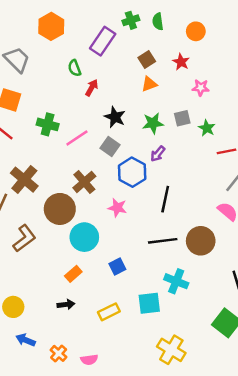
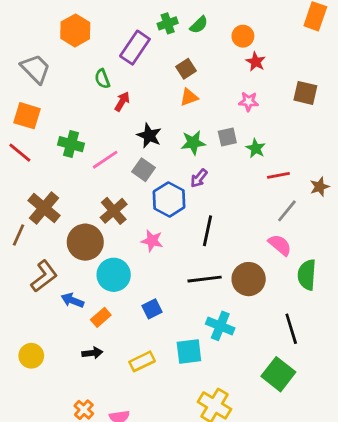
green semicircle: (158, 22) -> (199, 25), turned -126
red star: (181, 62) -> (256, 62), moved
blue arrow: (26, 340) -> (72, 300), moved

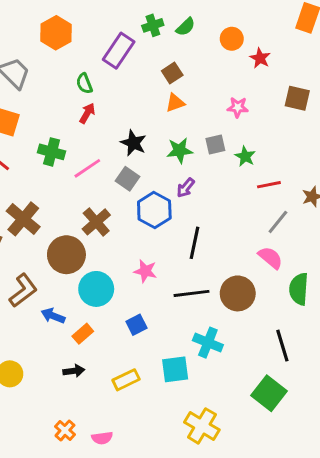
red star: (256, 62) -> (260, 58), moved
red arrow: (122, 101) -> (87, 113), moved
pink star: (152, 241) -> (145, 271), moved

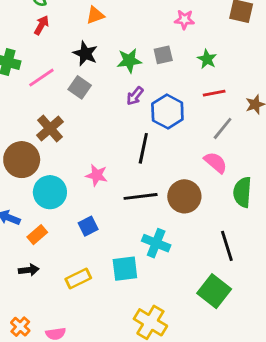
orange triangle: (175, 103) -> (95, 15), moved
green star: (245, 156) -> (207, 59), moved
blue hexagon: (154, 210) -> (167, 112), moved

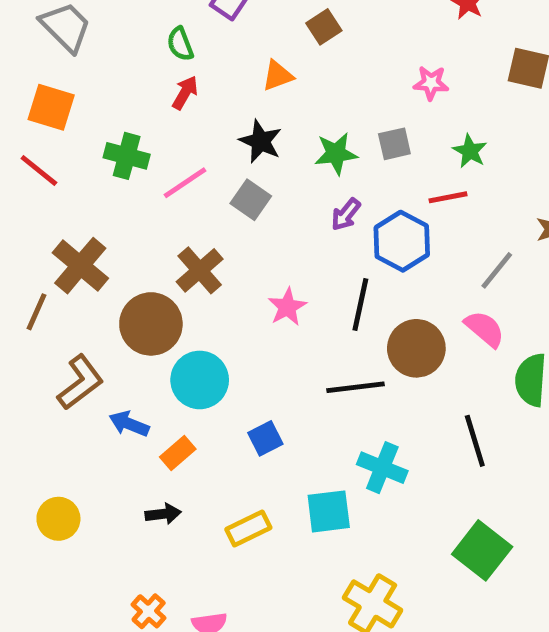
red line: (214, 93) -> (448, 197), moved
pink star: (97, 175) -> (287, 307), moved, turned 30
brown circle: (184, 196) -> (416, 348), moved
black line: (227, 246) -> (475, 441), moved

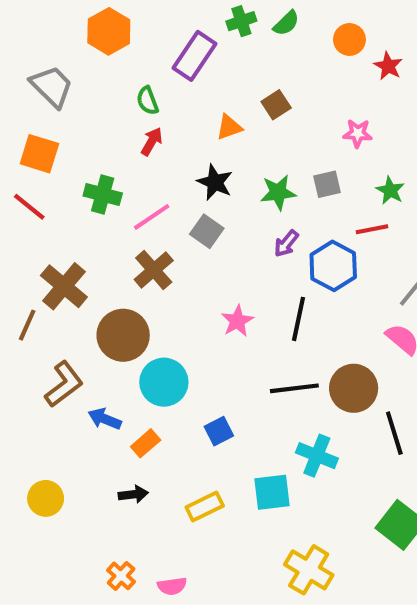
brown square: (324, 27) -> (276, 105), moved
brown cross: (200, 270) -> (154, 270), moved
brown circle: (416, 348) -> (354, 388), moved

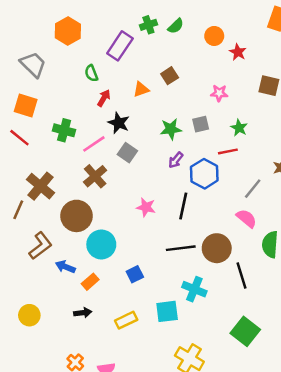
red arrow: (152, 141) -> (104, 98), moved
black star: (215, 182) -> (119, 123), moved
pink star: (237, 321) -> (146, 207), turned -30

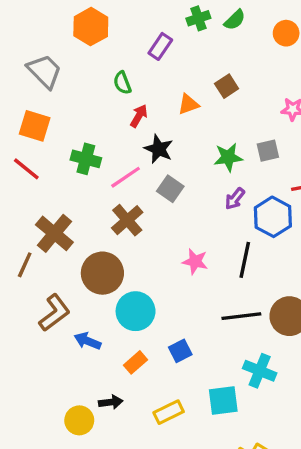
purple rectangle: (120, 46) -> (160, 46), size x0.7
orange rectangle: (90, 282) -> (136, 362), moved
yellow circle: (29, 315) -> (79, 420), moved

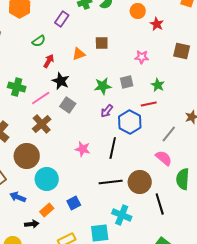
green semicircle: (122, 83) -> (39, 41), turned -104
brown square: (227, 86) -> (102, 43), turned 32
black arrow: (111, 402) -> (32, 224), moved

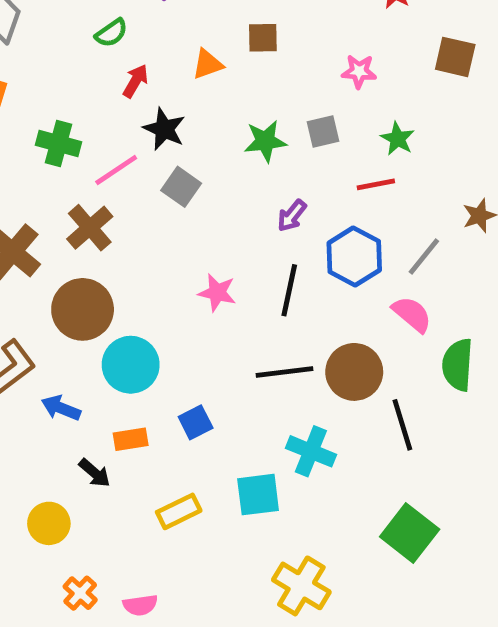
purple arrow: (107, 111) -> (292, 216), moved
blue hexagon: (130, 122) -> (354, 257), moved
brown cross: (42, 124) -> (90, 228), moved
orange rectangle: (47, 210) -> (131, 439), turned 32
black arrow: (32, 224) -> (95, 473), turned 48

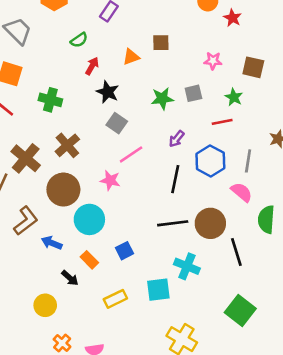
brown square: (455, 57) -> (253, 67), moved
pink line: (116, 170) -> (131, 154), moved
gray line: (424, 257) -> (248, 161), turned -30
pink star: (217, 293) -> (110, 180), moved
orange rectangle: (131, 439) -> (89, 260), turned 54

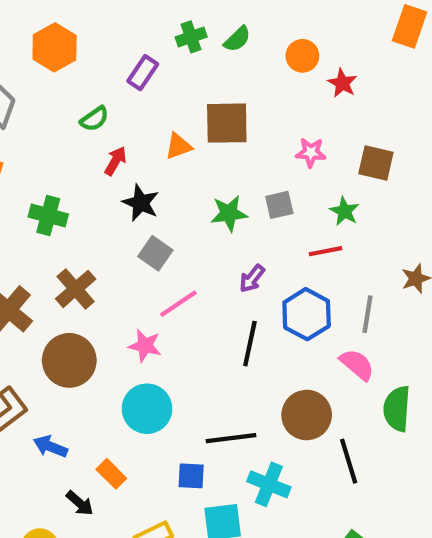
brown square: (161, 43) -> (227, 123), size x1.6
cyan circle: (89, 219) -> (147, 409), moved
black line: (173, 223) -> (231, 438), moved
blue square: (125, 251) -> (191, 476), moved, turned 30

